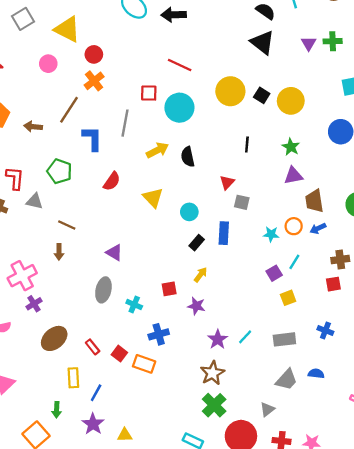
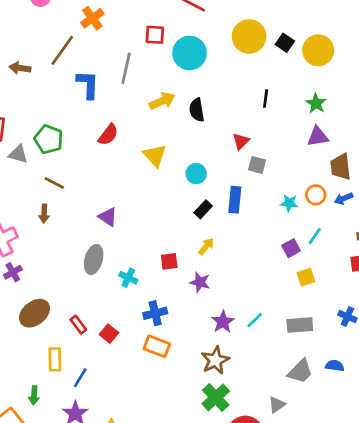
green pentagon: (59, 171) -> (49, 139), moved
orange rectangle: (144, 364) -> (157, 346), moved

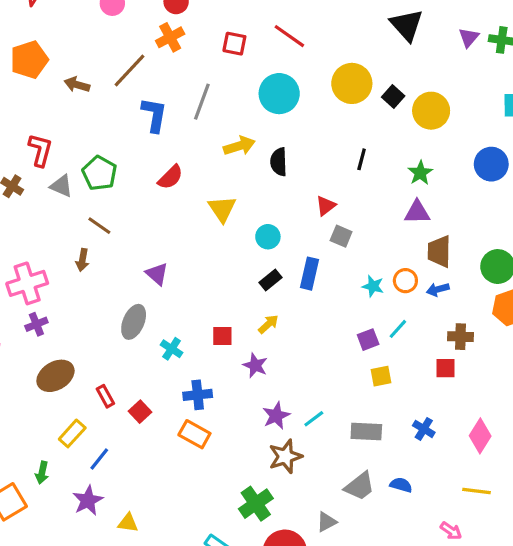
red square: (155, 35) -> (234, 44), moved
yellow rectangle: (55, 359) -> (72, 433), turned 35
brown star: (215, 360) -> (285, 456), moved

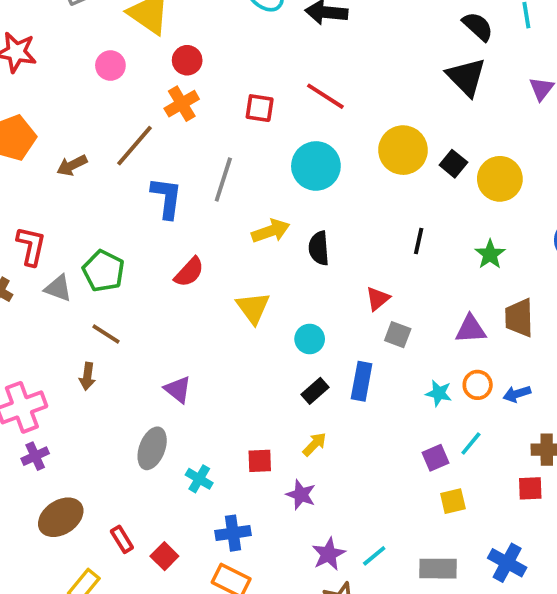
brown arrow: (77, 85) -> (72, 165), turned -40
purple triangle: (417, 212) -> (471, 329), moved
brown trapezoid: (439, 251) -> (519, 318), moved
blue cross: (424, 429) -> (507, 563), size x1.4

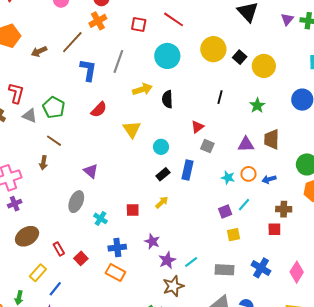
purple star: (301, 495) -> (152, 241), moved

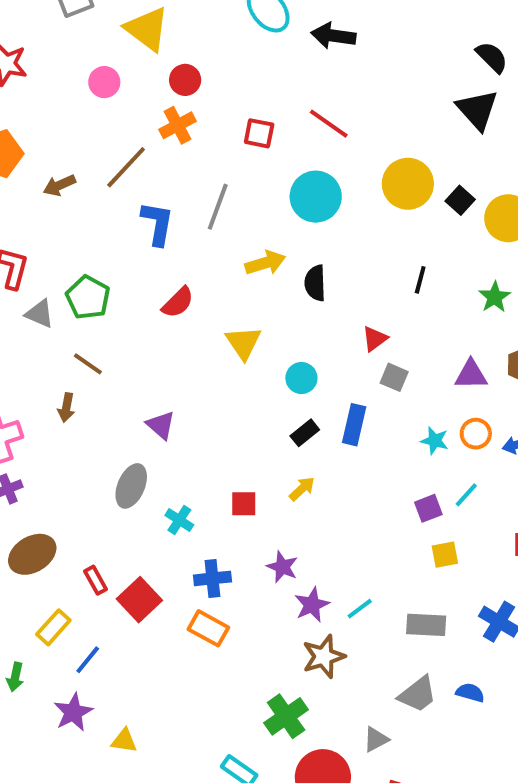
red square: (81, 258) -> (139, 600), size x1.5

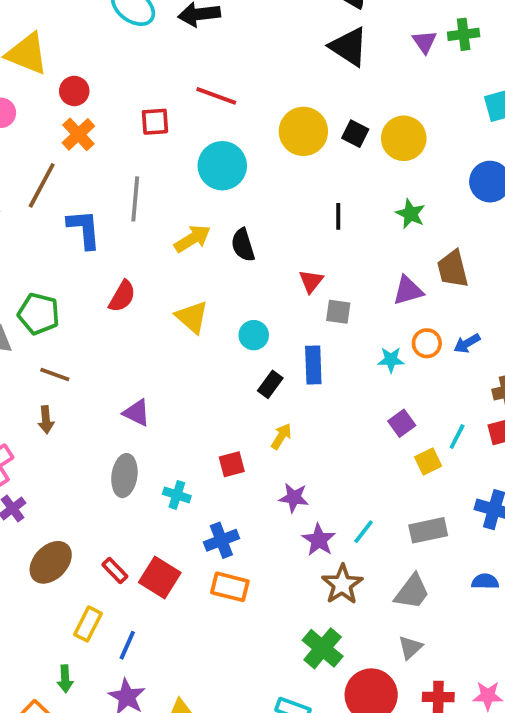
cyan line: (466, 495) -> (457, 436), moved
purple star: (282, 567) -> (294, 498), moved
gray trapezoid: (418, 694) -> (412, 592), moved

